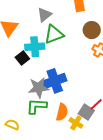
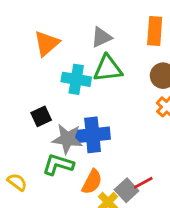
black square: (22, 58) -> (41, 116), moved

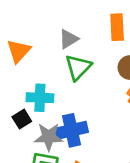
green triangle: (108, 69) -> (78, 67), turned -32
cyan cross: (76, 79) -> (40, 98), moved

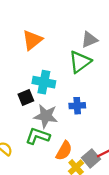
gray triangle: (69, 39) -> (89, 40), moved
blue cross: (71, 130) -> (77, 106), moved, size x0.6

